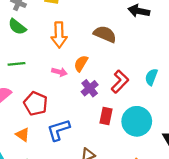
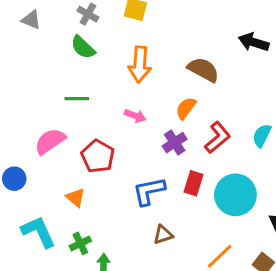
orange semicircle: (81, 63) -> (186, 108), moved
blue L-shape: (58, 130) -> (149, 191), moved

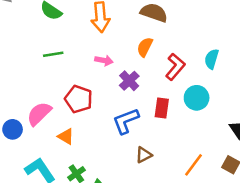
pink semicircle: (50, 141) -> (39, 114), moved
purple cross: (175, 143) -> (129, 81), moved
cyan circle: (235, 195) -> (197, 98), moved, size x0.7

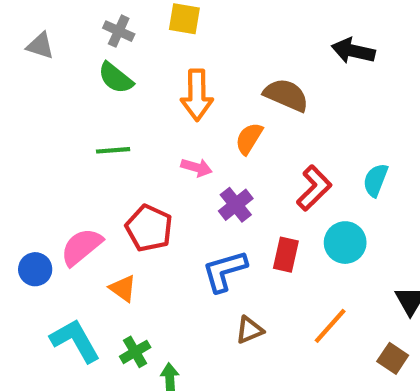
orange semicircle: (145, 47) -> (249, 138), moved
orange line: (194, 165) -> (330, 326), moved

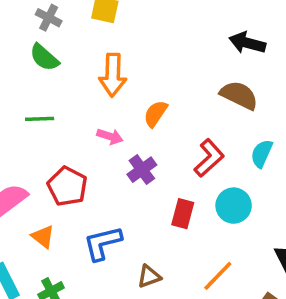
brown semicircle: (286, 95) -> (239, 95), moved
blue L-shape: (225, 271) -> (103, 243), moved

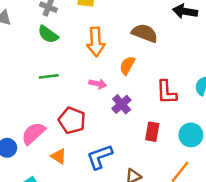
brown semicircle: (239, 95) -> (145, 33), moved
red L-shape: (209, 158) -> (167, 92), turned 135
cyan circle: (234, 206) -> (191, 135), moved

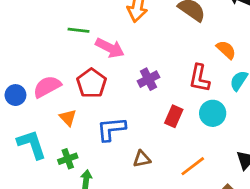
orange semicircle: (127, 65) -> (226, 50), moved, turned 90
pink arrow: (98, 84) -> (110, 48), moved, size x1.5
cyan circle: (191, 135) -> (213, 113), moved

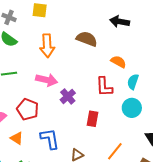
pink arrow: (110, 48) -> (47, 80), moved
cyan circle: (213, 113) -> (132, 108), moved
blue L-shape: (111, 129) -> (50, 139), turned 100

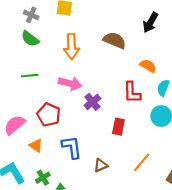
black arrow: (120, 22) -> (150, 22), turned -72

